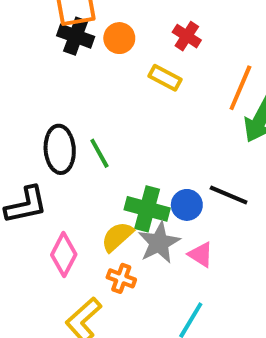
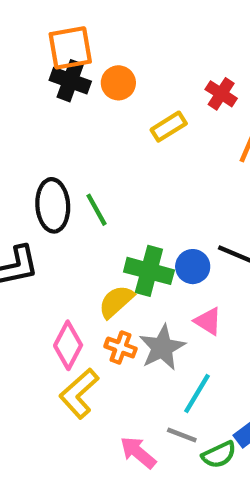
red cross: (187, 36) -> (221, 94), moved
yellow rectangle: (165, 78) -> (169, 127), turned -60
gray star: (159, 243) -> (162, 347), moved
pink diamond: (64, 255) -> (68, 345), moved

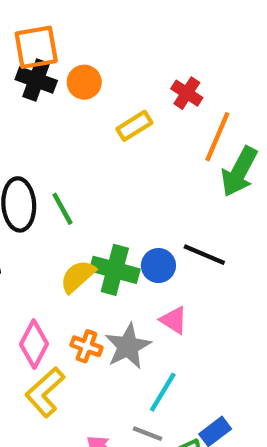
yellow semicircle: (116, 302) -> (78, 276), moved

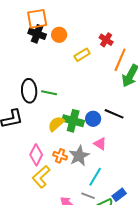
green line: (62, 209) -> (49, 93), turned -49

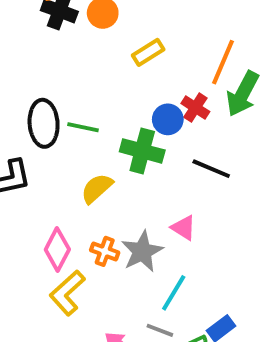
red cross: (106, 40) -> (195, 108), moved
blue circle: (93, 119) -> (168, 119), moved
green cross: (73, 121) -> (142, 151), moved

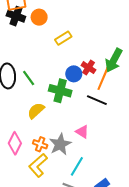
orange line: (223, 62) -> (103, 78), moved
green line: (83, 127) -> (29, 78), turned 42
yellow L-shape: (67, 293) -> (38, 165), moved

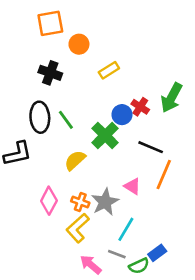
black cross: (16, 16) -> (50, 73), moved
orange line: (103, 78) -> (164, 175), moved
green cross: (60, 91) -> (105, 135), turned 30

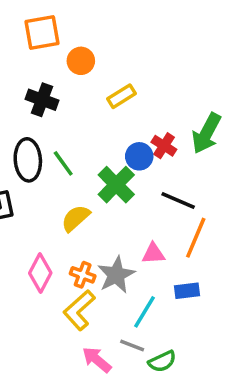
pink triangle: (132, 186) -> (153, 254), turned -36
blue rectangle: (157, 253) -> (187, 291), moved, turned 30

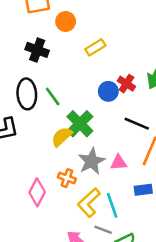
green cross: (116, 185) -> (80, 124), moved
pink diamond: (40, 273) -> (37, 192), moved
gray star: (116, 275) -> (91, 161), moved
yellow L-shape: (79, 310) -> (89, 203), moved
cyan line: (145, 312) -> (112, 205), turned -50

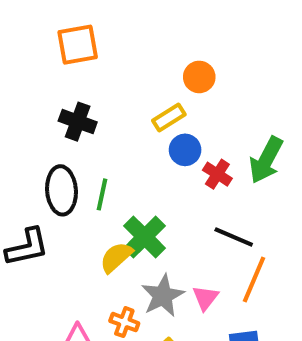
orange circle: (66, 22) -> (199, 77), moved
blue circle: (108, 91) -> (185, 150), moved
green line: (53, 97) -> (102, 194), turned 48
pink triangle: (119, 163) -> (205, 298), turned -48

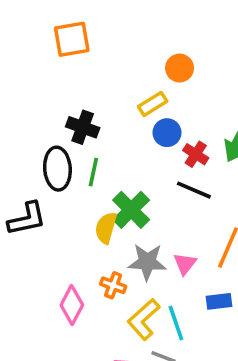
black cross: (78, 122) -> (83, 127), moved
black line: (234, 237) -> (194, 190), moved
yellow semicircle: (116, 257) -> (106, 228), turned -32
gray star: (163, 296) -> (147, 262), turned 30

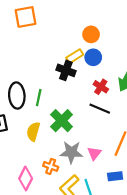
black cross: (83, 127) -> (66, 70), moved
blue circle: (167, 133) -> (93, 57), moved
yellow semicircle: (106, 228) -> (33, 132), moved

